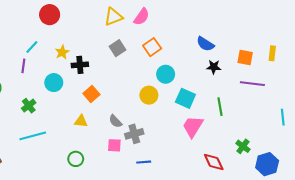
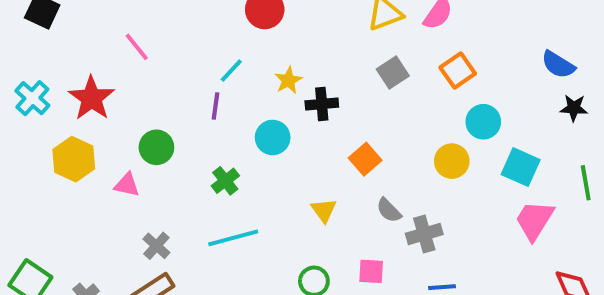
orange square: (91, 94) -> (365, 159), moved
yellow triangle: (81, 121) -> (324, 210), turned 48
pink square: (114, 145) -> (371, 271), moved

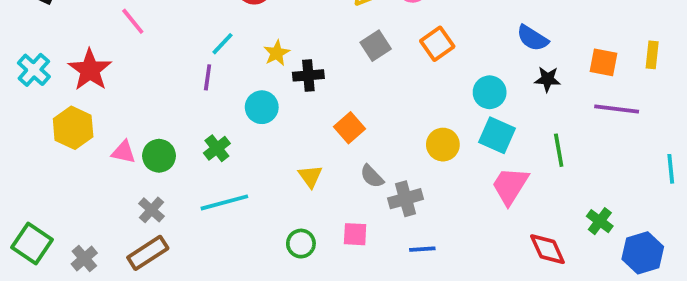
cyan circle: (483, 122) -> (490, 92), moved
green circle: (156, 147) -> (159, 156), moved
yellow circle: (452, 161) -> (443, 145), moved

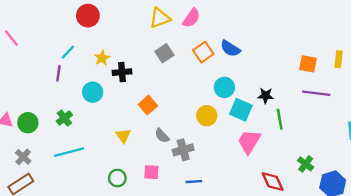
blue semicircle: (533, 38) -> (230, 49), moved
black star: (547, 79) -> (266, 96), moved
cyan circle: (490, 92) -> (224, 87), moved

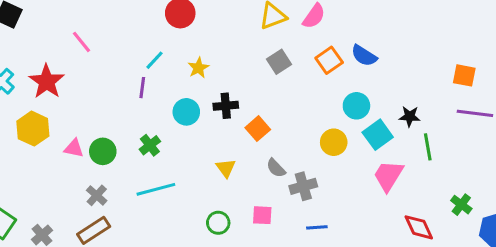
black cross: (122, 72) -> (226, 106), moved
cyan square: (241, 110) -> (378, 135), turned 30

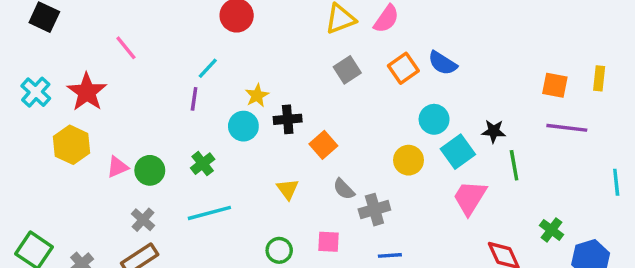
yellow star: (198, 68) -> (257, 95), moved
pink triangle: (74, 148) -> (117, 167), turned -35

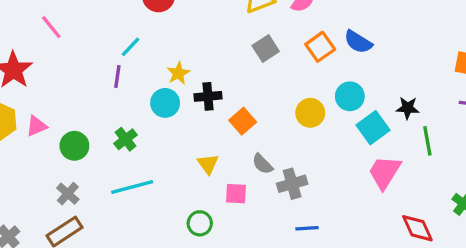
yellow circle: (409, 160) -> (310, 113), moved
pink triangle: (117, 167) -> (36, 126), moved
pink square: (329, 242) -> (236, 194), moved

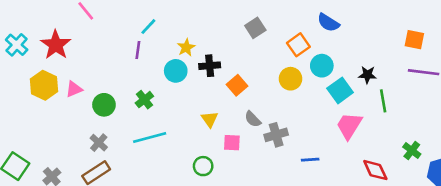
orange square: (320, 47) -> (298, 45), moved
blue line: (307, 228) -> (310, 160), moved

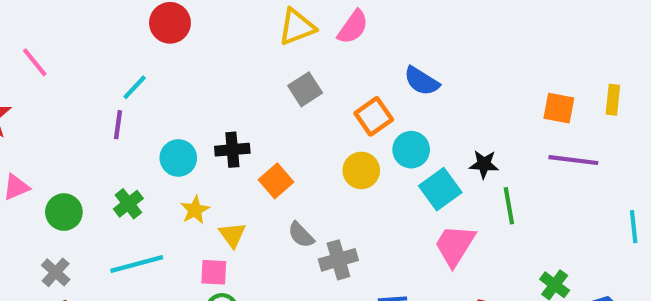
yellow star: (186, 47) -> (195, 210), moved
pink square: (232, 143) -> (214, 272), moved

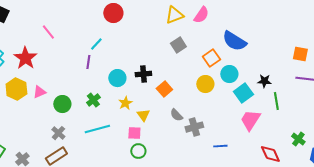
blue semicircle: (422, 81) -> (234, 41), size x1.4

